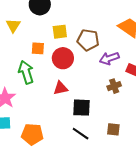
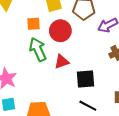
green arrow: (26, 72) -> (38, 49), moved

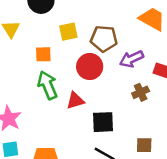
red circle: (60, 31) -> (90, 67), moved

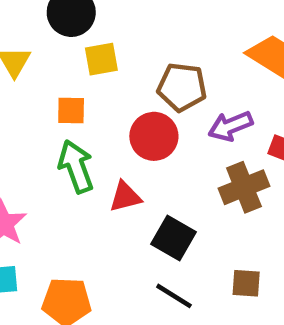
yellow square: (68, 32) -> (101, 59), moved
brown cross: (141, 92) -> (244, 187), size x1.5
black square: (103, 122) -> (174, 238), turned 30

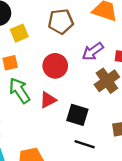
brown pentagon: (182, 87) -> (61, 22), moved

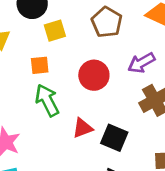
brown pentagon: (61, 22) -> (107, 22), turned 30
red triangle: (48, 100) -> (83, 128), moved

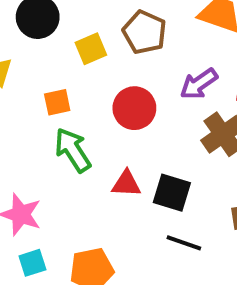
yellow square: (55, 31) -> (91, 49), moved
red triangle: (83, 128) -> (126, 184), turned 30

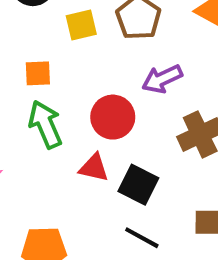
purple arrow: (199, 84) -> (162, 79), moved
red circle: (134, 108) -> (113, 117), moved

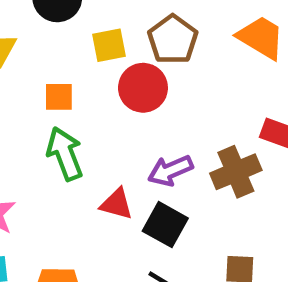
purple arrow: (162, 79) -> (170, 171), moved
red circle: (113, 117) -> (143, 88), moved

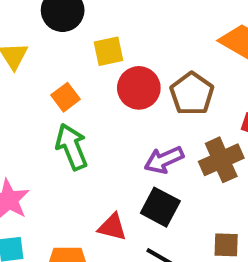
brown pentagon: (173, 40) -> (192, 94), moved
orange square: (59, 97) -> (65, 97), turned -36
red triangle: (117, 204) -> (112, 227), moved

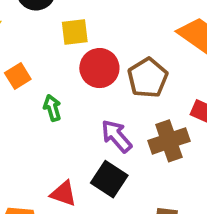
orange square: (65, 97) -> (18, 76), moved
green arrow: (72, 147) -> (52, 108), moved, size x0.6
purple arrow: (164, 160) -> (116, 136), turned 68

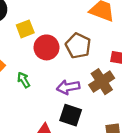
purple arrow: (116, 136) -> (68, 87), turned -45

